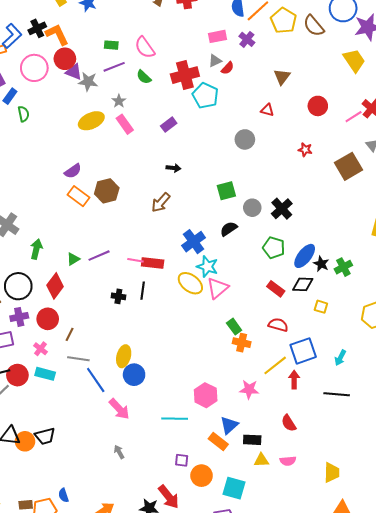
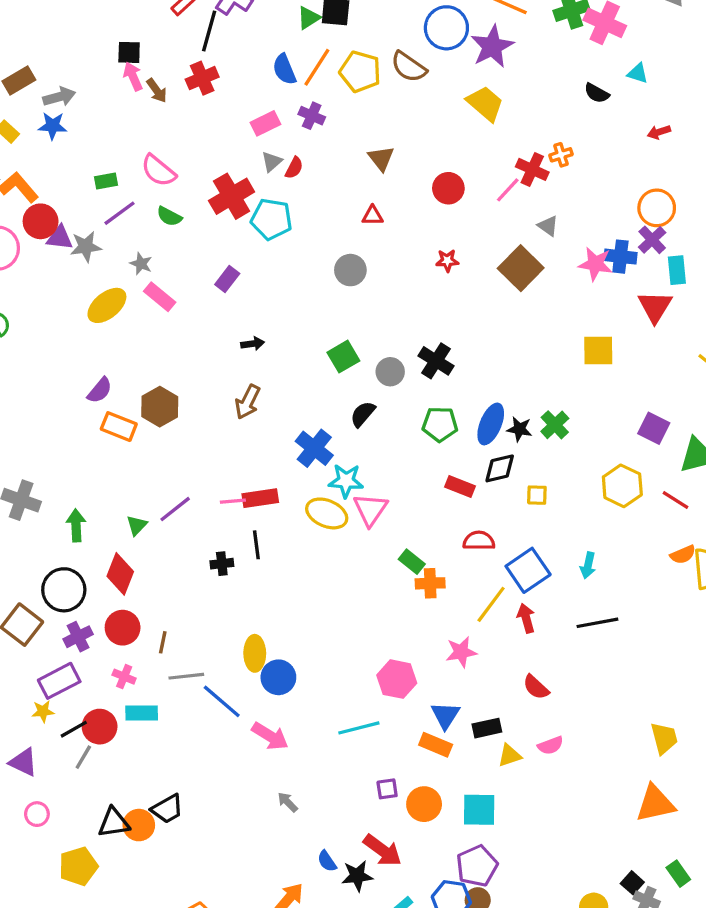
yellow trapezoid: (332, 472) -> (664, 738), moved
blue semicircle: (63, 495) -> (327, 861), moved

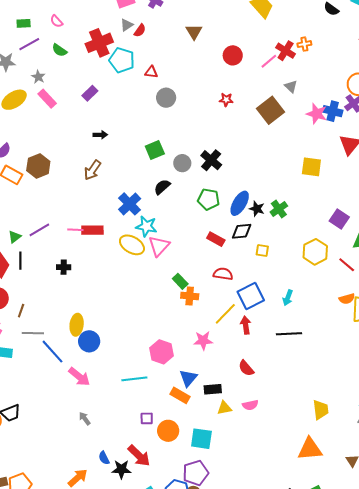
pink semicircle: (158, 171) -> (57, 21), size x0.6
red triangle: (373, 216) -> (151, 72), moved
black line: (256, 545) -> (20, 261), moved

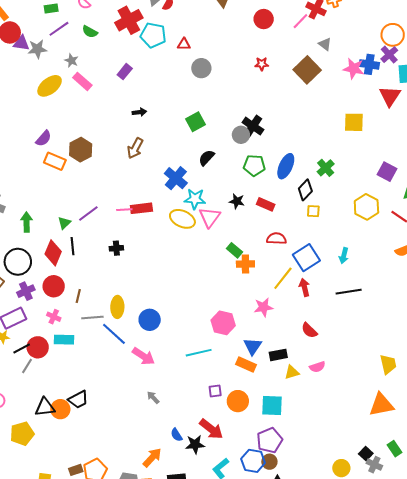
gray circle: (182, 163) -> (241, 135), moved
black star: (257, 209) -> (237, 201), moved
black diamond: (242, 231) -> (305, 190), moved, turned -35
yellow ellipse: (77, 325) -> (117, 307), moved

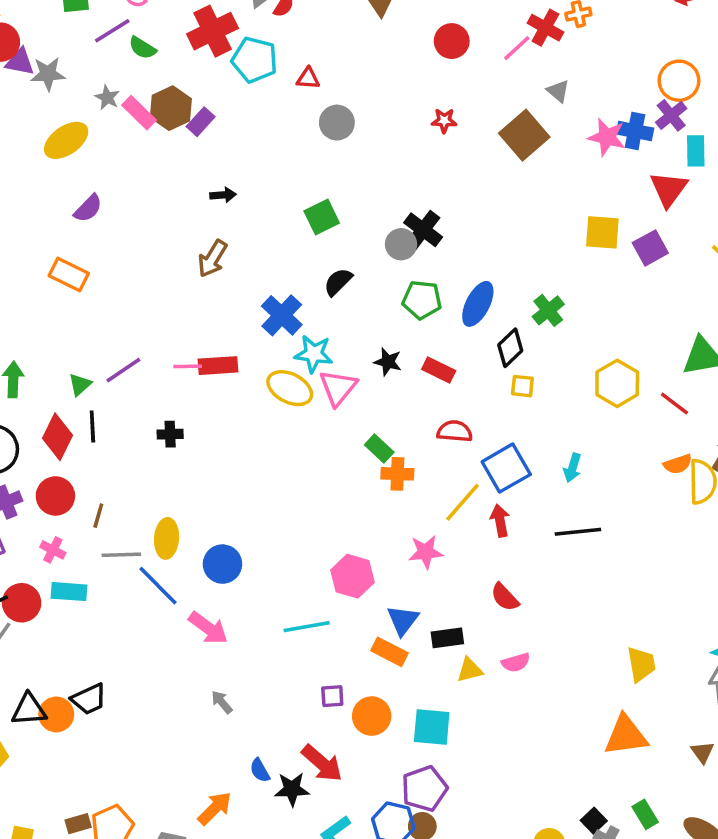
purple line: (59, 29) -> (112, 31), moved
pink rectangle: (82, 81) -> (139, 113), moved
purple semicircle: (44, 138) -> (88, 208), moved
brown hexagon: (81, 150) -> (171, 108), moved
purple square: (387, 172) -> (650, 248), moved, turned 30

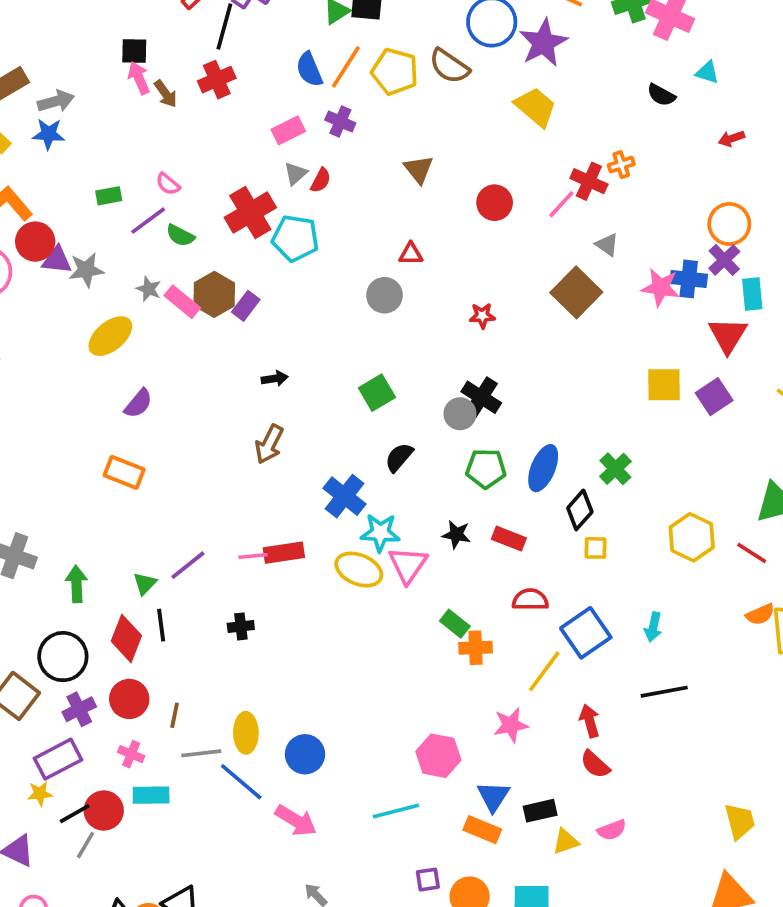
red triangle: (308, 78) -> (411, 254), moved
red star: (444, 121) -> (482, 316), moved
red arrow: (500, 521) -> (590, 721), moved

